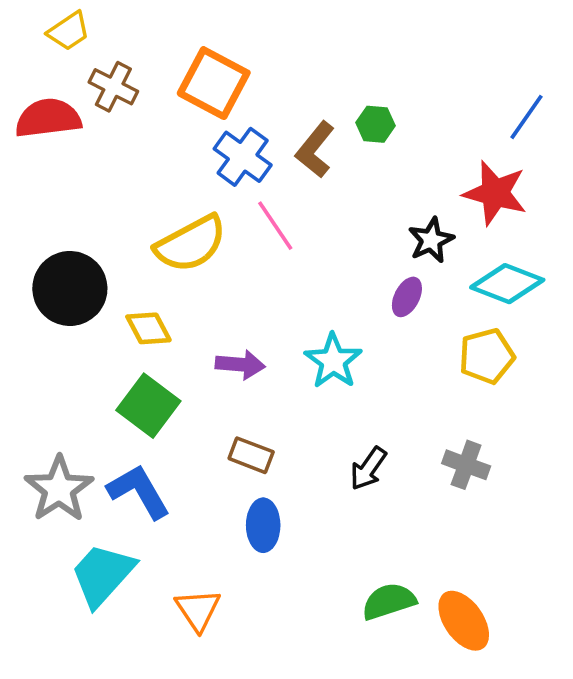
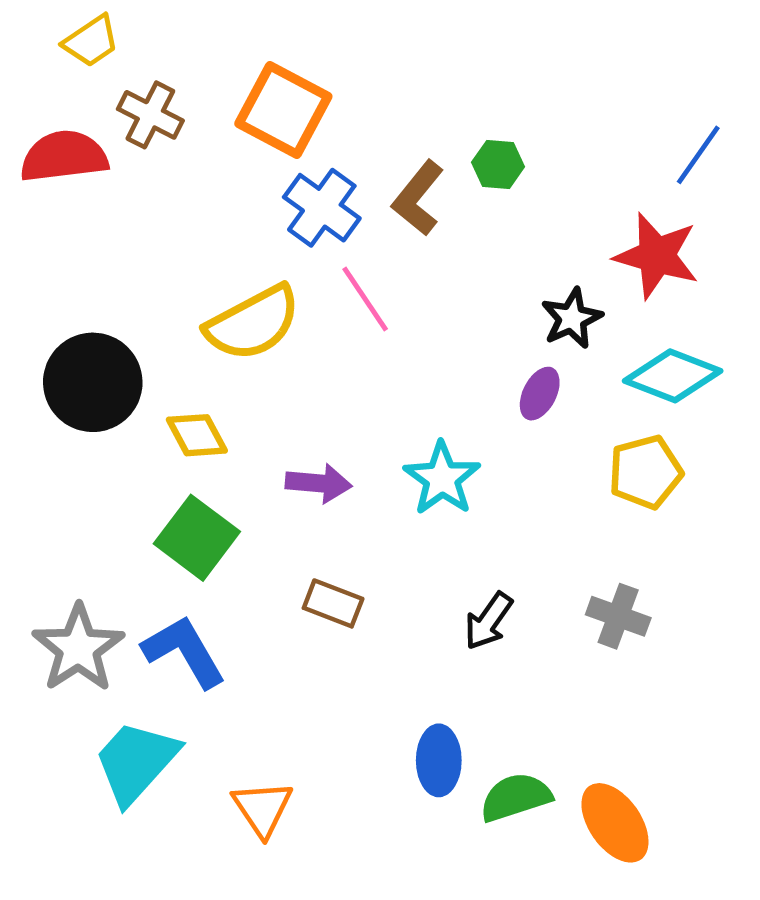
blue ellipse: (263, 525) -> (439, 760), moved

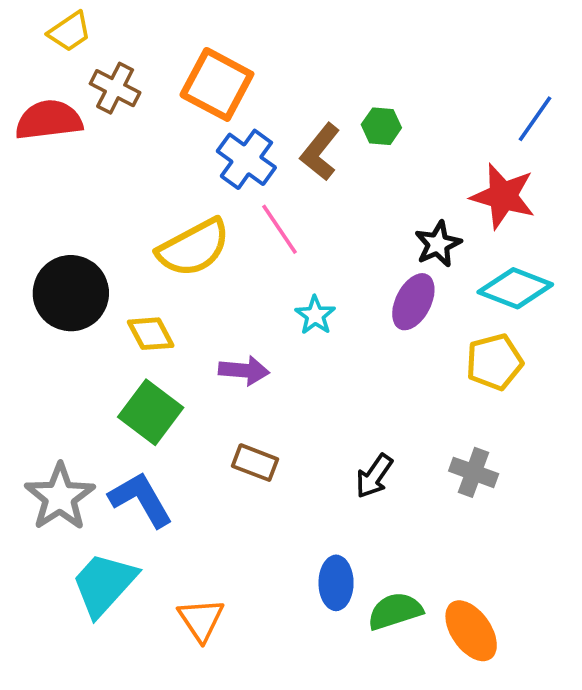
purple ellipse: (540, 394) -> (413, 302), size x1.4
cyan star: (442, 478) -> (315, 315), moved, size x0.7

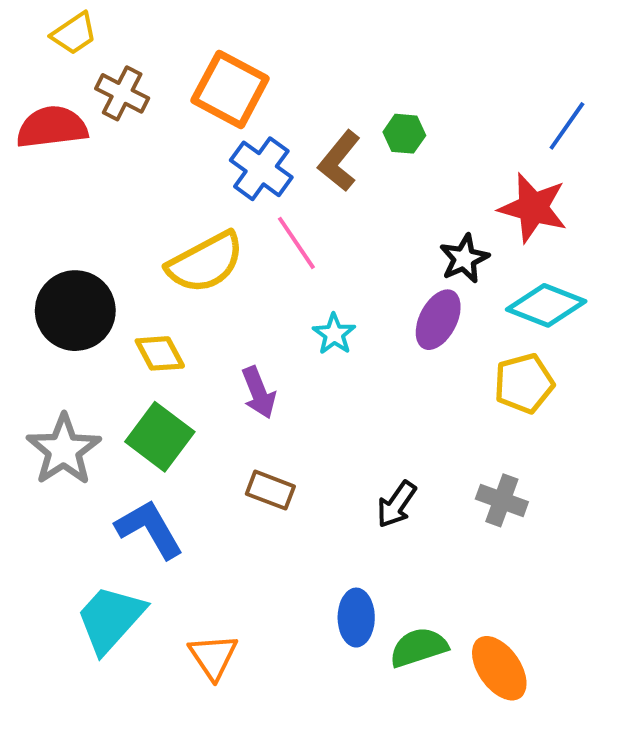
purple arrow: (244, 370) -> (259, 393), turned 63
gray star: (60, 497) -> (64, 450), moved

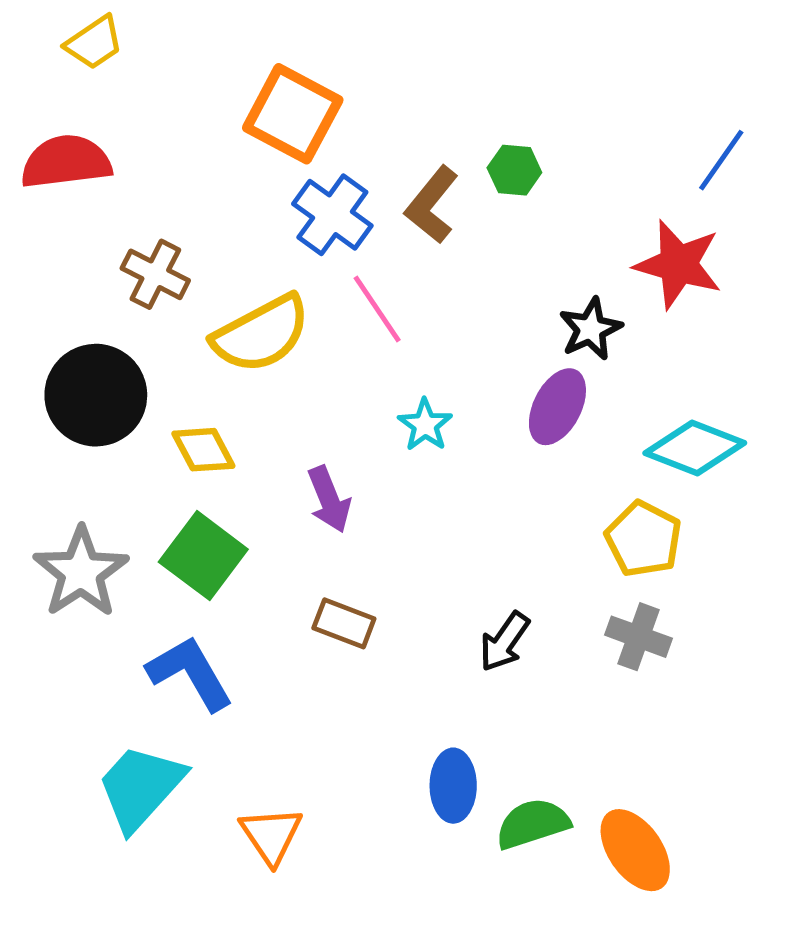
brown cross: (122, 93) -> (155, 274), moved
cyan diamond: (546, 305) -> (695, 448), moved
yellow pentagon: (524, 383) -> (643, 539), moved, turned -30

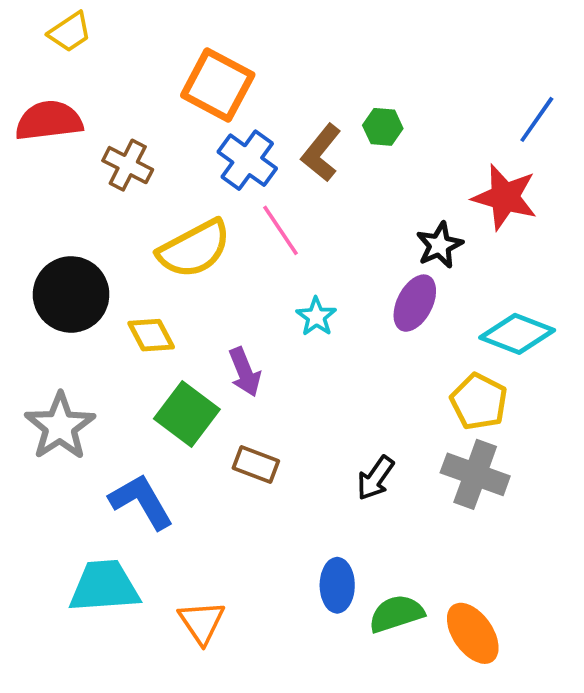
brown cross: (155, 274) -> (128, 165), moved
green square: (203, 556) -> (187, 414), moved
gray cross: (639, 637) -> (475, 474), size x1.4
cyan trapezoid: (140, 787) -> (104, 586), turned 44

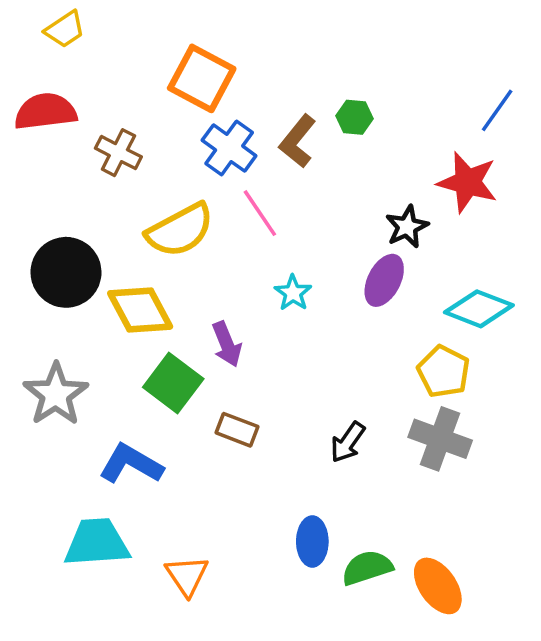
yellow diamond: (151, 335) -> (140, 310), size x1.5
blue L-shape: (141, 501) -> (131, 464), turned -30

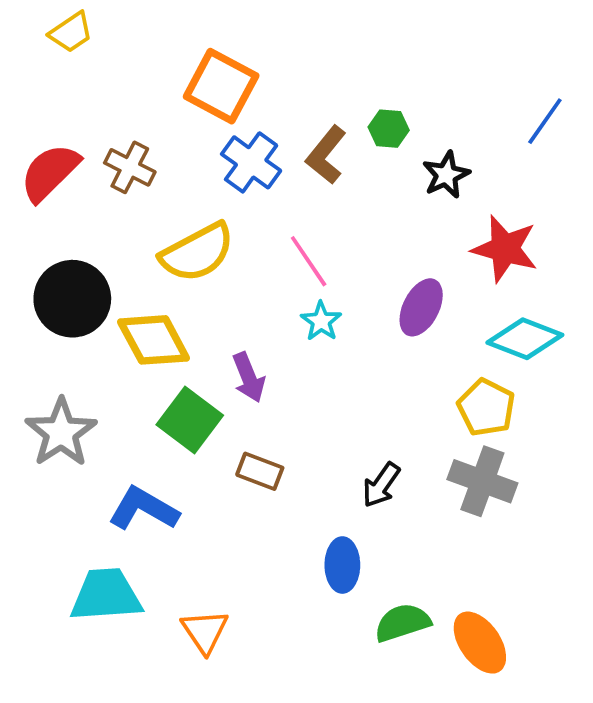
red semicircle: (45, 112) -> (50, 172), moved, turned -38
red star: (467, 182) -> (505, 249), moved
pink line: (260, 213) -> (309, 261), moved
black star: (407, 227) -> (446, 175), moved
blue ellipse: (312, 541) -> (342, 565), moved

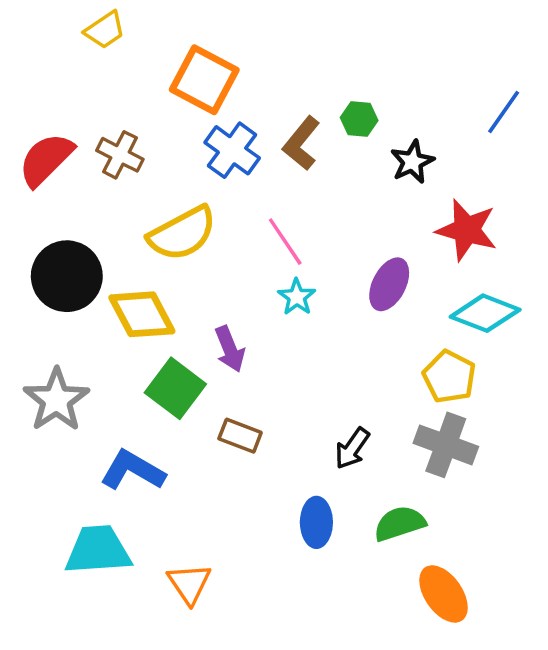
yellow trapezoid: (71, 32) -> (105, 30), moved
green semicircle: (402, 623) -> (400, 523), moved

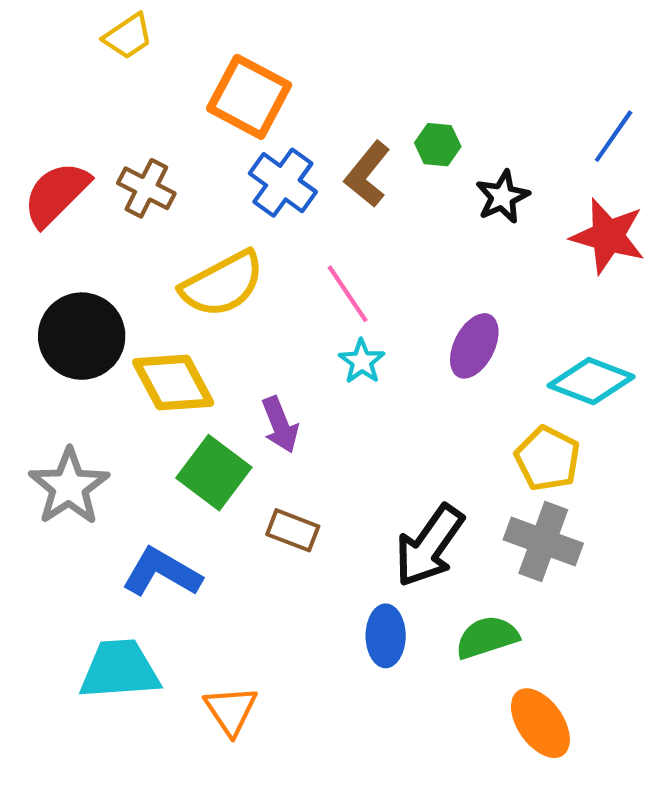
red star: (467, 230) -> (608, 236), moved
black arrow: (352, 448) -> (429, 546), size x1.6

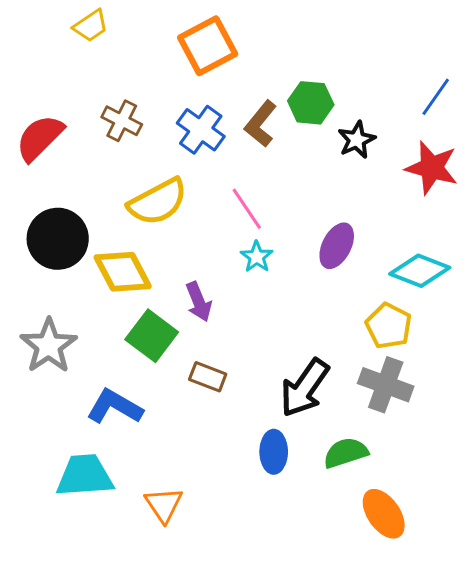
orange square: (249, 97) -> (208, 46), moved, turned 34
green hexagon: (438, 145) -> (311, 103), size x1.4
brown cross: (146, 188) -> (122, 121), moved

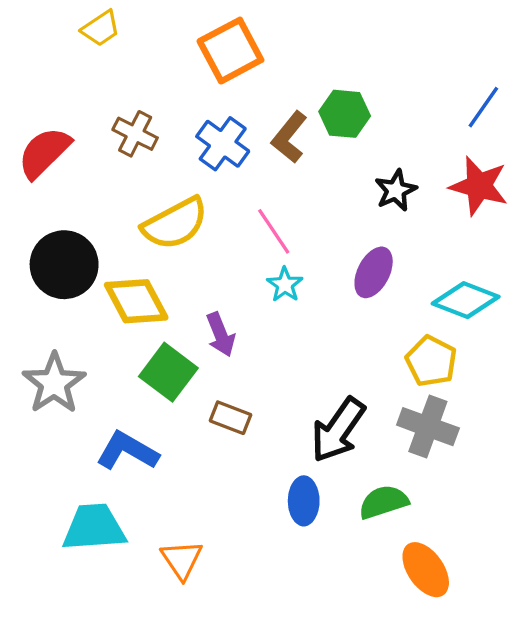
black star: (357, 140) -> (396, 190), moved

